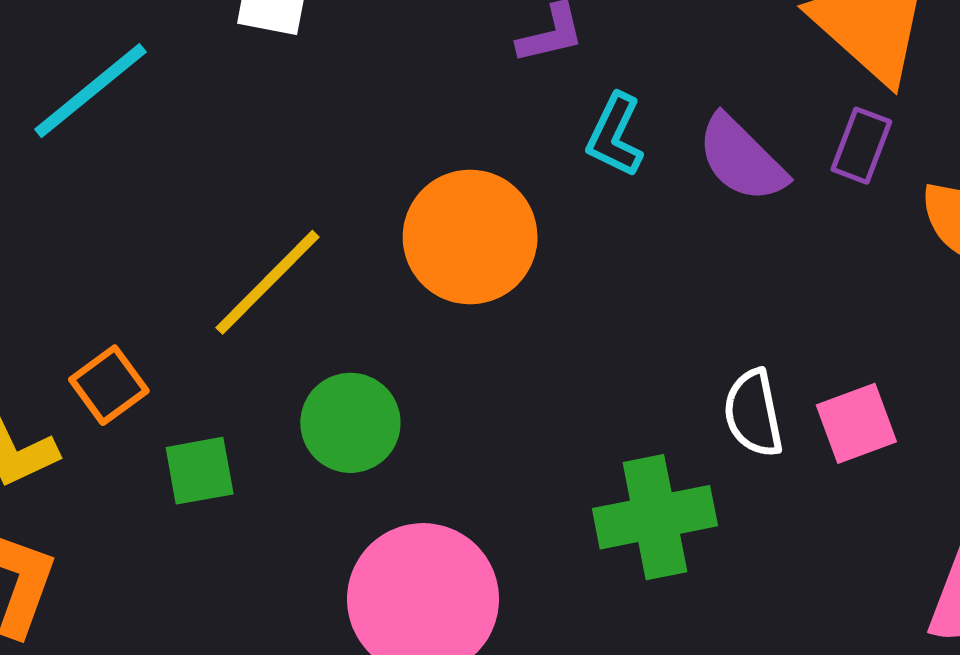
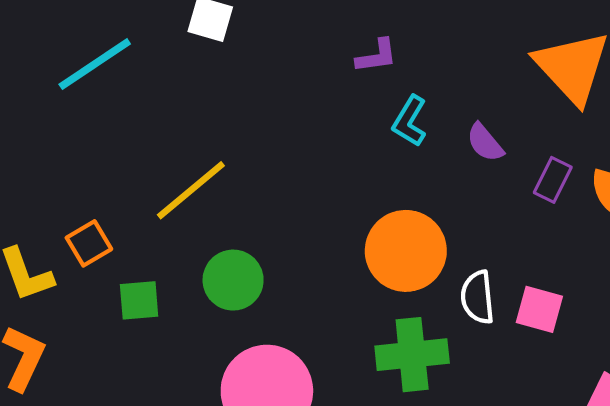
purple rectangle: (861, 146) -> (553, 180), moved
purple semicircle: (742, 159) -> (485, 143), size x0.7
orange circle: (470, 237) -> (406, 251), moved
pink square: (856, 423) -> (539, 309), turned 30

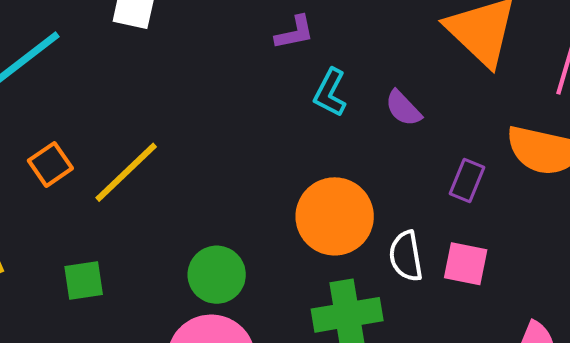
purple rectangle: (553, 180) -> (467, 180), moved
orange square: (89, 243) -> (50, 164), moved
green circle: (233, 280) -> (217, 275), moved

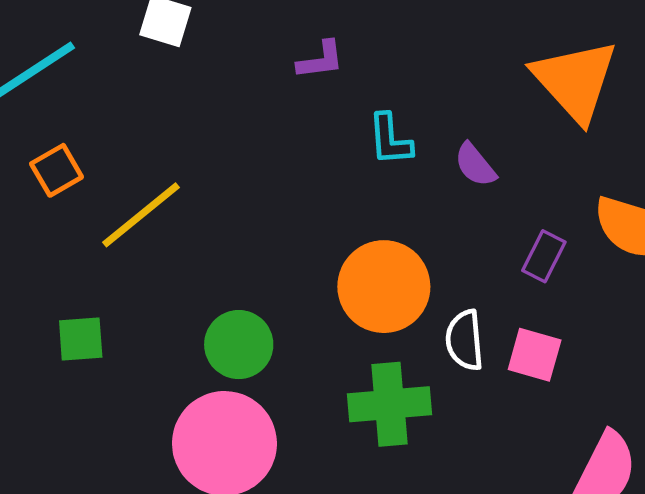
purple L-shape: (295, 33) -> (321, 60), moved
cyan L-shape: (330, 93) -> (390, 139), turned -36
orange square: (50, 164) -> (57, 170), moved

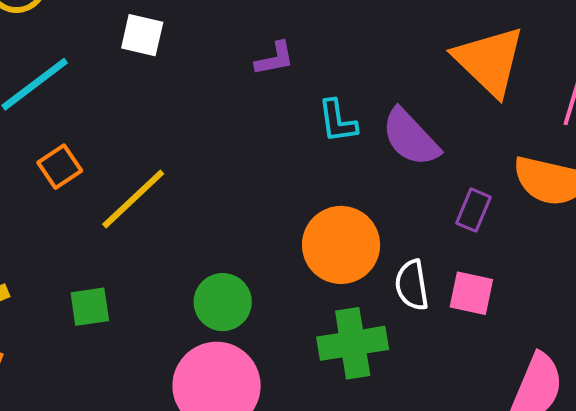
purple semicircle: (475, 165) -> (410, 137), size x1.6

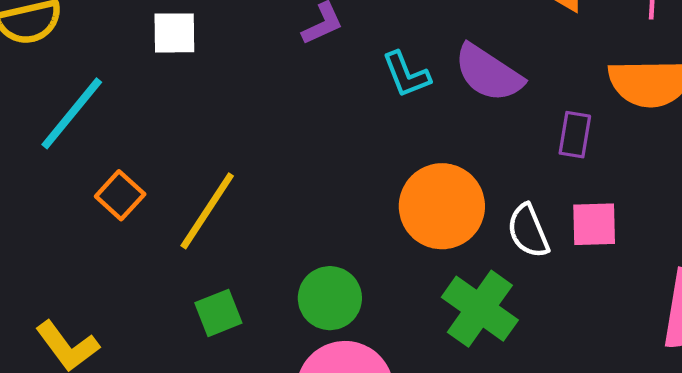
green square: (90, 307) -> (218, 313), moved
green cross: (353, 343) -> (480, 309), turned -32

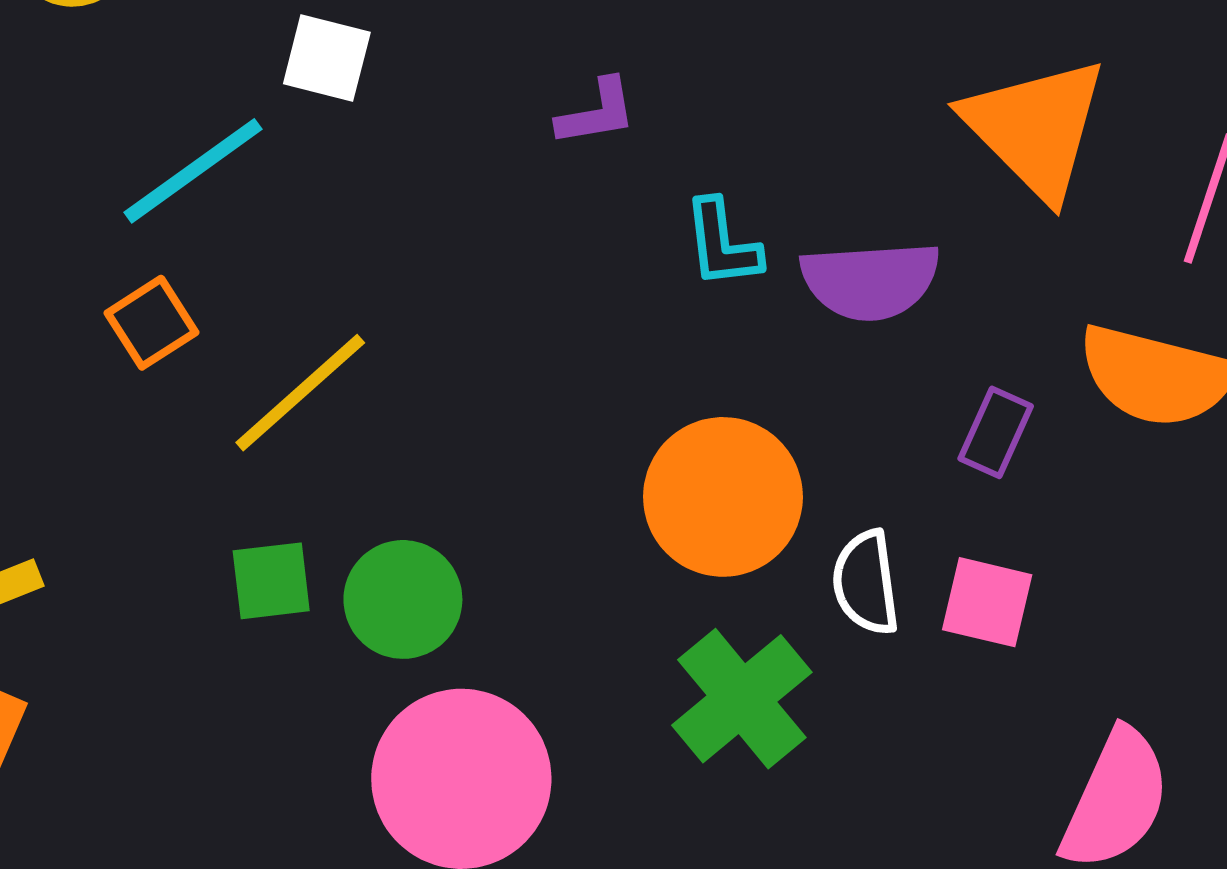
purple semicircle: (488, 73) -> (870, 281), turned -52
cyan line: (72, 113) -> (193, 171), moved
green circle: (330, 298) -> (403, 599), moved

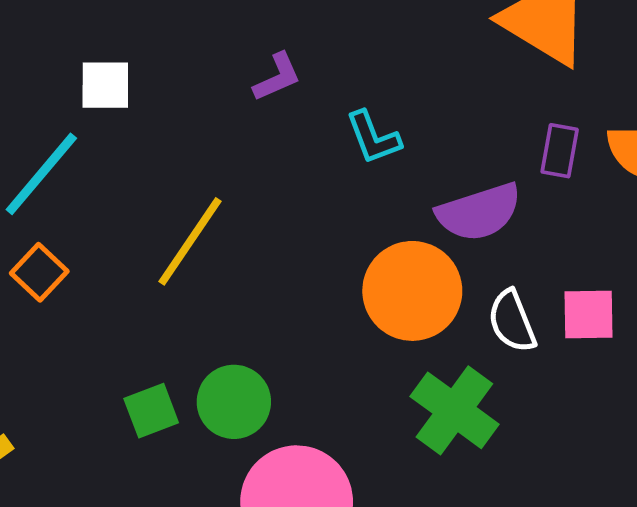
purple semicircle: (870, 281) -> (479, 212), moved
yellow line: (300, 393) -> (190, 241), moved
purple rectangle: (996, 432) -> (560, 151), moved

